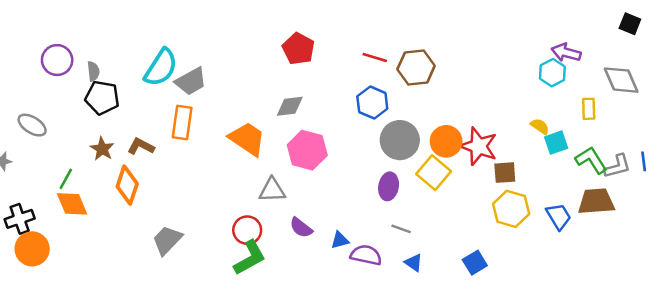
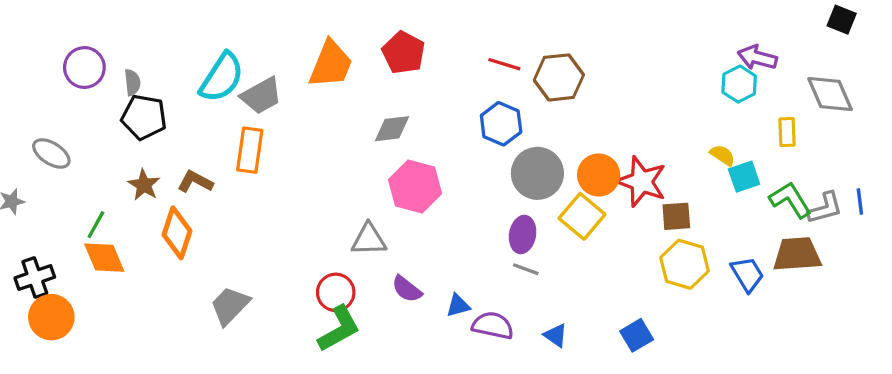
orange trapezoid: (247, 139) -> (331, 64), moved, turned 78
gray line: (401, 229) -> (526, 269), moved

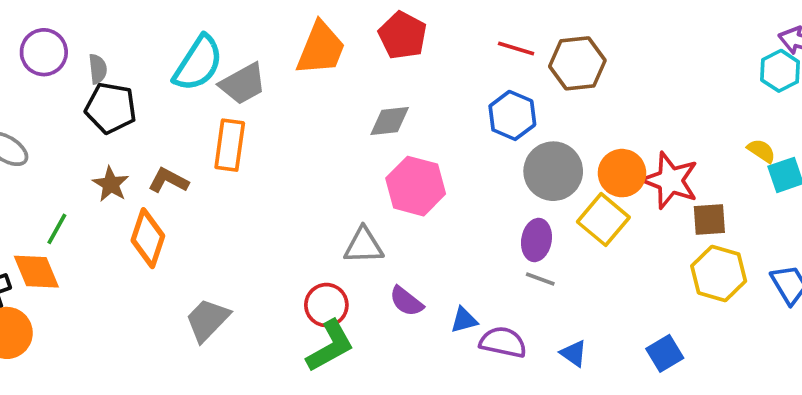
orange diamond: (104, 258) -> (36, 272), moved

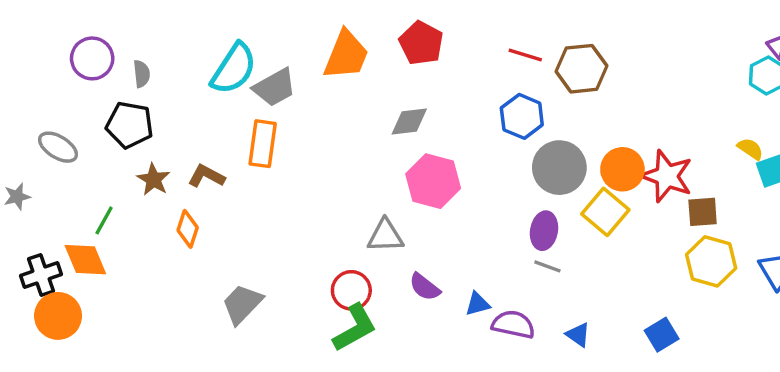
black pentagon: (111, 108) -> (130, 125), moved
orange diamond: (148, 238) -> (188, 229), size x0.7

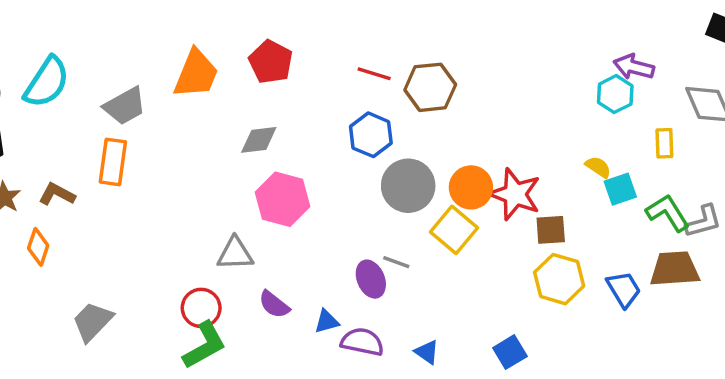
cyan semicircle: (234, 69) -> (47, 82), moved
purple ellipse: (544, 231) -> (371, 279), moved, turned -33
gray line: (547, 266) -> (396, 262), moved

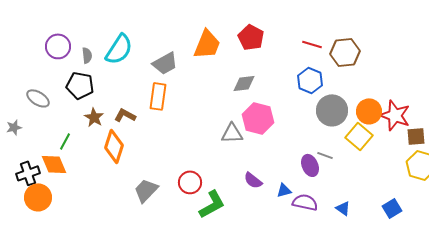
orange diamond: (38, 247) -> (114, 146), size x1.5
gray triangle: (235, 254) -> (232, 133), moved
red circle: (201, 308) -> (190, 182), moved

